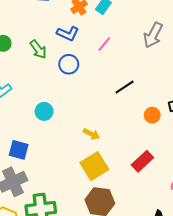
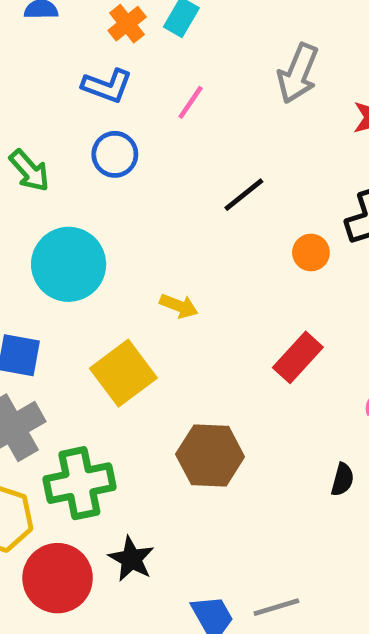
green arrow: (38, 49) -> (29, 171), moved
cyan circle: (44, 111) -> (69, 264), size x1.8
yellow square: (94, 166) -> (123, 373), moved

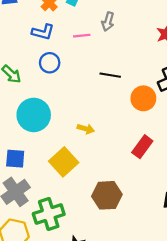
gray arrow: (298, 73) -> (108, 22), moved, size x0.7
pink line: (191, 102) -> (82, 36), turned 56
black line: (244, 195) -> (110, 75), turned 54
orange circle: (311, 252) -> (143, 98), size x1.5

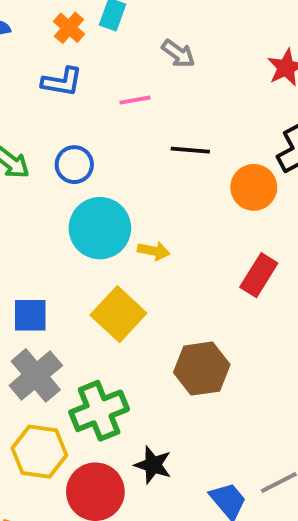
gray arrow: (108, 22) -> (178, 53), turned -66
pink line: (82, 36) -> (135, 100), moved
blue circle: (50, 63) -> (74, 165), moved
cyan circle: (34, 115) -> (100, 228), moved

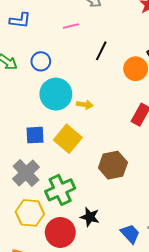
blue L-shape: (62, 82) -> (20, 20), moved
black line: (190, 150) -> (101, 51), turned -66
blue square: (30, 315) -> (35, 135), moved

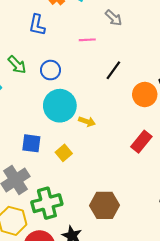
blue L-shape: (20, 20) -> (37, 25), turned 85
yellow square: (68, 139) -> (64, 153), size x0.6
brown hexagon: (113, 165) -> (105, 205), moved

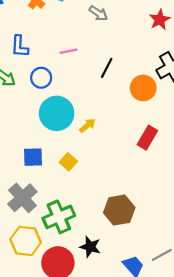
blue L-shape: (37, 25) -> (20, 46), moved
pink line: (87, 40) -> (68, 51), moved
yellow arrow: (87, 122) -> (87, 125), turned -49

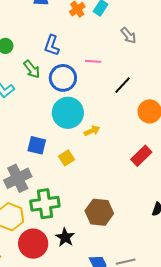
blue circle: (41, 78) -> (63, 78), size x1.4

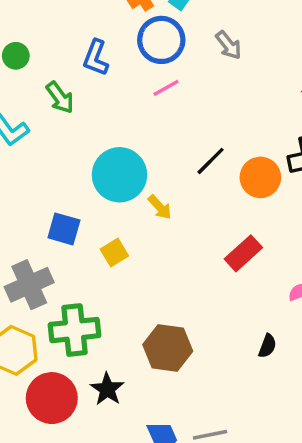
pink line: (93, 61) -> (166, 88), turned -35
blue circle: (63, 78) -> (161, 40), moved
black line: (123, 85) -> (211, 161), moved
yellow arrow: (92, 131) -> (160, 207), turned 70

